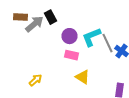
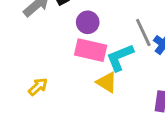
cyan L-shape: (92, 37) -> (120, 57), moved
pink rectangle: (72, 55) -> (91, 50), size x1.5

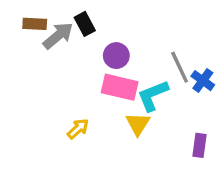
yellow triangle: (107, 82) -> (138, 124), turned 30
yellow arrow: (38, 87) -> (78, 129), moved

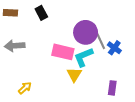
gray arrow: (58, 36) -> (15, 46), moved, turned -144
purple circle: (116, 56) -> (86, 32), moved, size x1.5
yellow arrow: (78, 129) -> (25, 88), moved

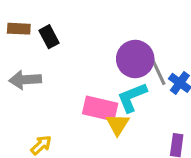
black rectangle: (41, 13) -> (49, 37), moved
pink rectangle: (63, 52) -> (100, 108), moved

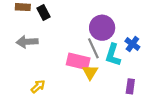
gray line: (158, 70) -> (93, 48), moved
cyan L-shape: (132, 97) -> (113, 55), moved, turned -50

